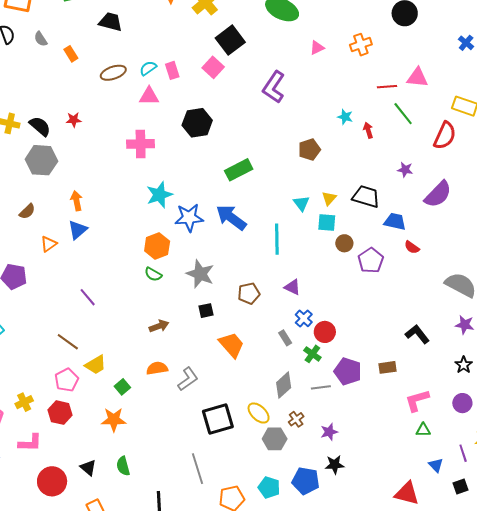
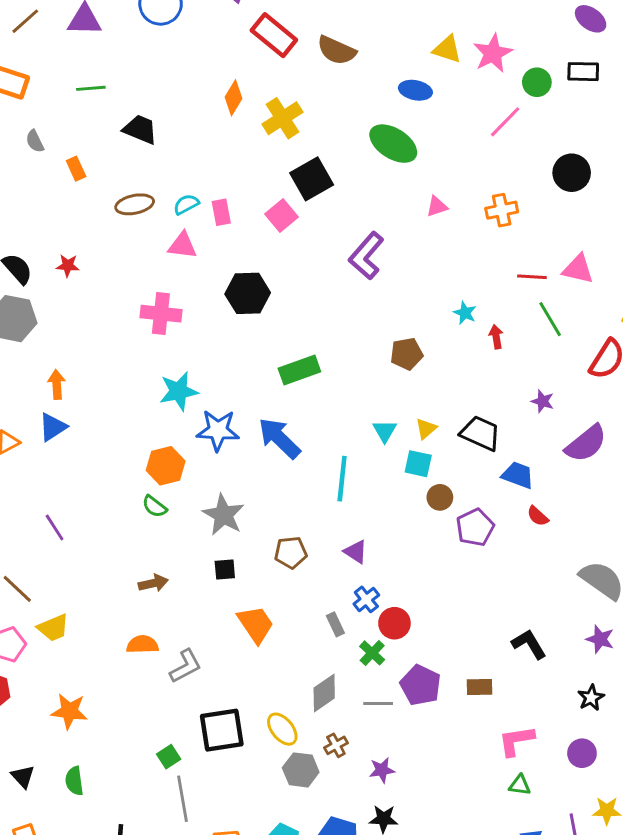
green square: (122, 387) -> (169, 757), moved

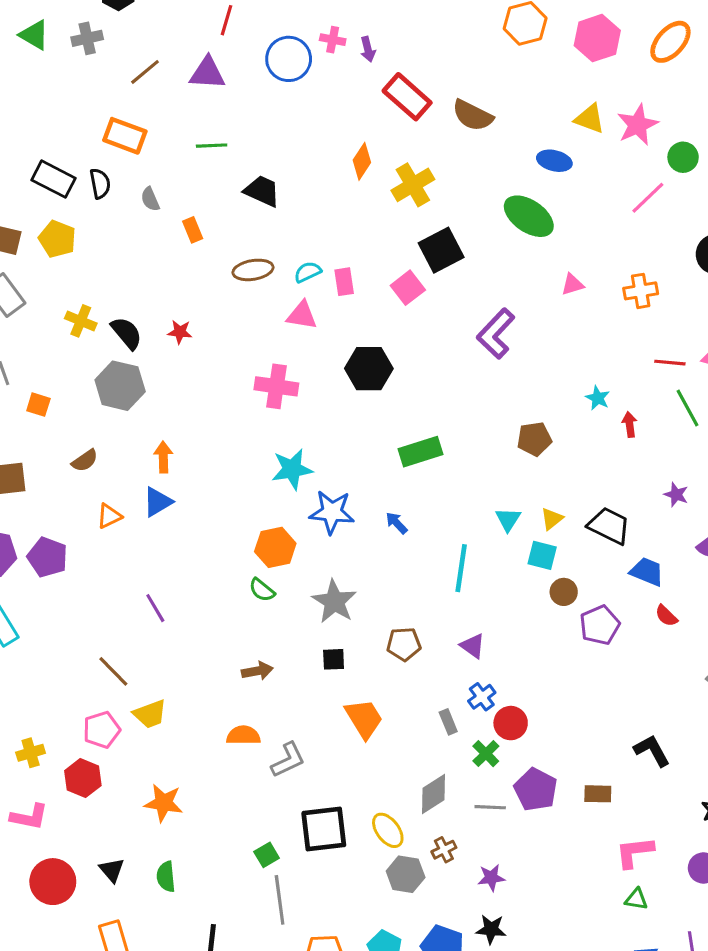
blue arrow: (279, 438) -> (397, 523), size x0.5

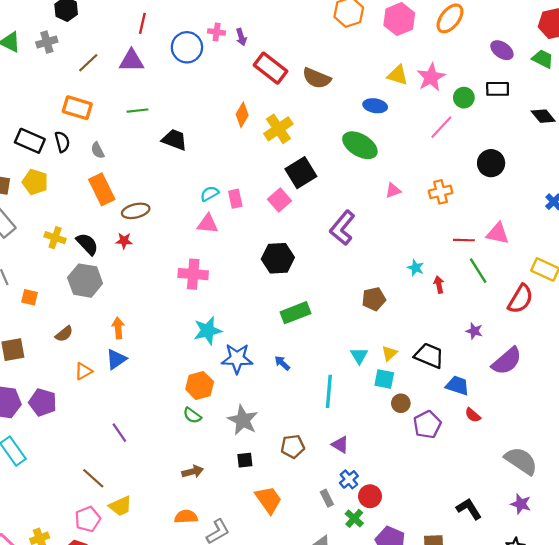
orange rectangle: (193, 230) -> (102, 189), moved, size x1.8
brown ellipse: (253, 270) -> (136, 211), moved
black hexagon: (369, 369) -> (278, 258), moved

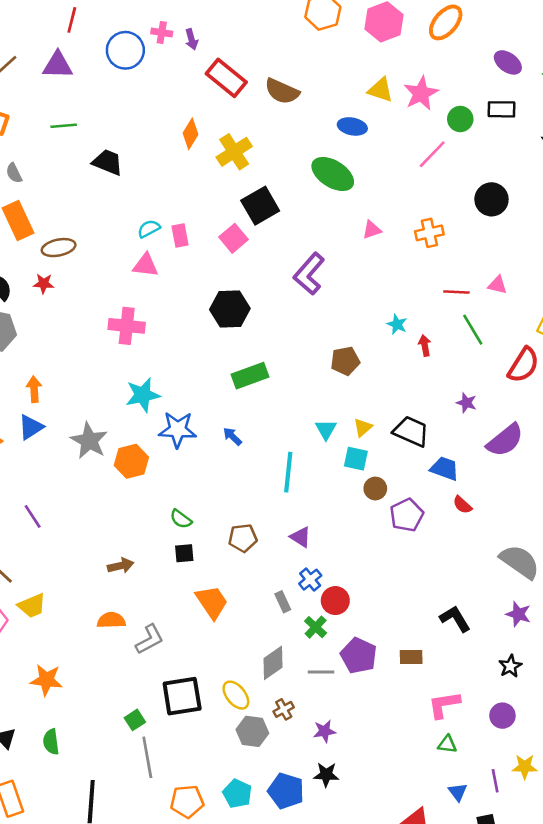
pink triangle: (498, 233) -> (497, 285), size x0.7
green semicircle: (192, 415) -> (181, 519), moved
gray star: (243, 420) -> (89, 441), moved

